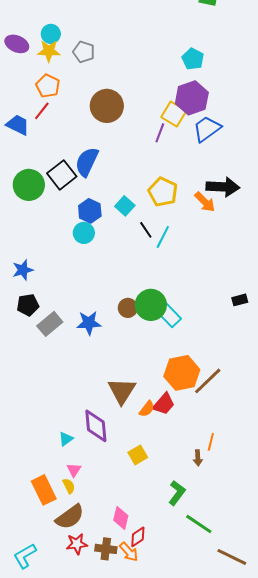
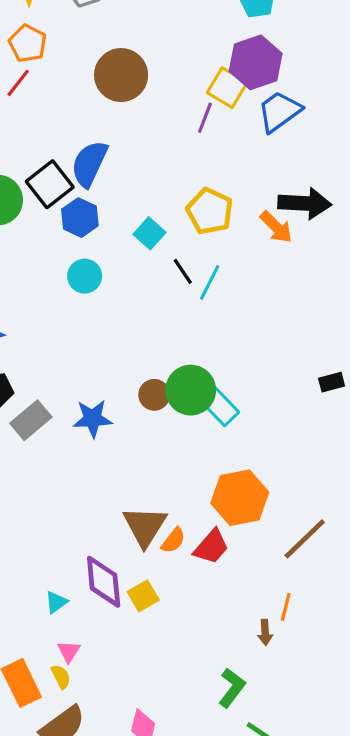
blue hexagon: (90, 211) -> (80, 218), moved
brown line: (208, 381) -> (305, 539), moved
orange semicircle: (147, 409) -> (173, 540), moved
yellow square: (138, 455) -> (143, 596), moved

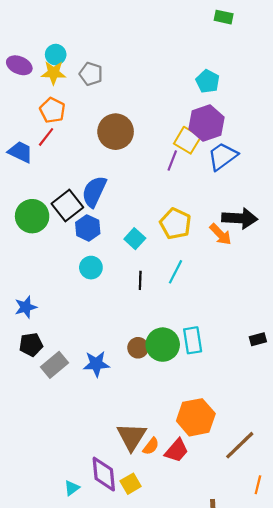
black line: (183, 271) -> (140, 280), moved, turned 36
cyan rectangle: (219, 406) -> (193, 340), moved, turned 35
orange line: (286, 607) -> (258, 485), moved

